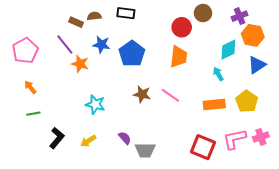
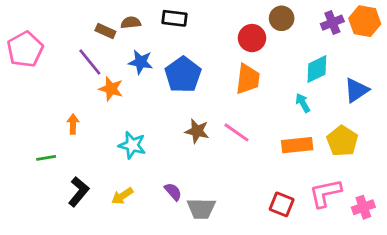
orange hexagon: (253, 35) -> (365, 21), moved
pink pentagon: (25, 51) -> (25, 49), moved
orange arrow: (30, 87) -> (73, 124), moved, turned 40
pink cross: (261, 137) -> (363, 207), moved
red square: (203, 147) -> (282, 204), size x0.7

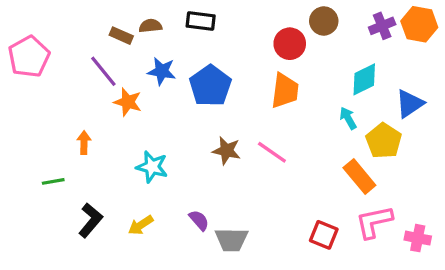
yellow pentagon: (342, 141) -> (384, 141), moved
orange rectangle: (297, 145) -> (359, 177), moved, turned 56
pink cross: (363, 207) -> (418, 238), turned 30

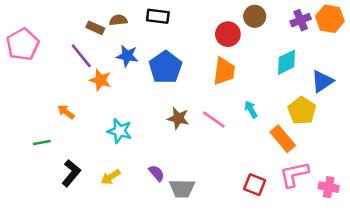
cyan arrow: (348, 118) -> (251, 109), moved
orange arrow: (84, 143) -> (66, 112), turned -54

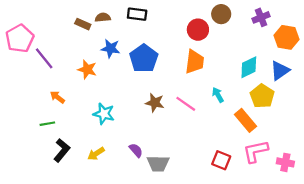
orange hexagon: (330, 19) -> (286, 37), moved
purple line: (81, 56) -> (44, 58), moved
cyan diamond: (287, 62) -> (249, 67), moved
green line: (42, 142) -> (47, 124), moved

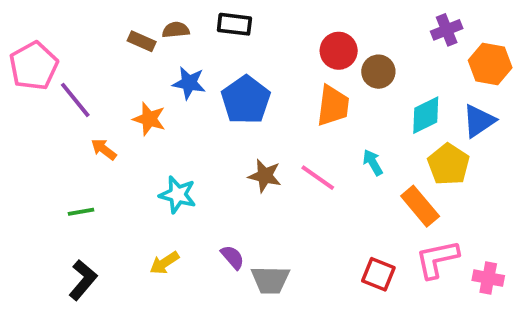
brown circle: (221, 14) -> (378, 72), moved
orange arrow: (57, 97) -> (104, 149), moved
black L-shape: (62, 150) -> (83, 280), moved

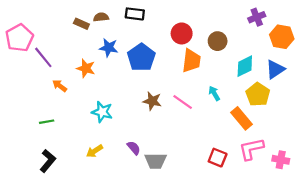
red circle: (339, 51) -> (182, 33), moved

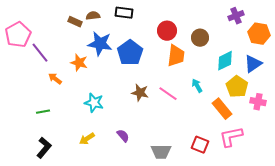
blue star: (109, 48) -> (100, 44), size x1.4
pink cross: (281, 160) -> (258, 102), moved
gray trapezoid: (155, 161) -> (161, 152), moved

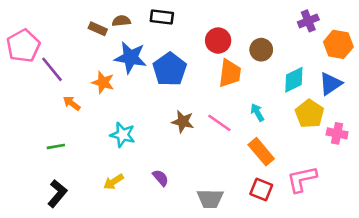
orange rectangle: (222, 109) -> (261, 152), moved

